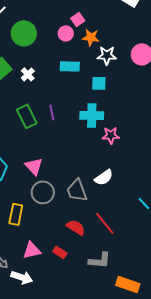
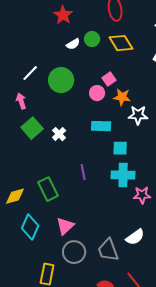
green circle: (24, 33) -> (61, 80), moved
cyan square: (99, 83) -> (120, 148), moved
green rectangle: (27, 116) -> (48, 189), moved
pink triangle: (34, 166) -> (65, 226), turned 30

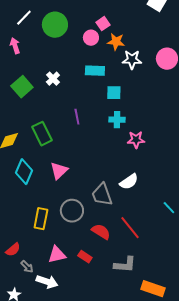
green square: (32, 128) -> (22, 87), moved
cyan cross: (123, 175) -> (117, 120), size x0.7
gray circle: (74, 252) -> (72, 211), moved

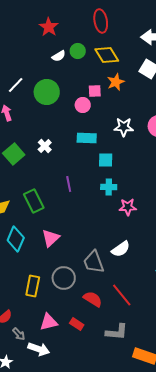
pink square: (103, 24) -> (95, 91), turned 32
orange star: (116, 42) -> (116, 82), moved, turned -30

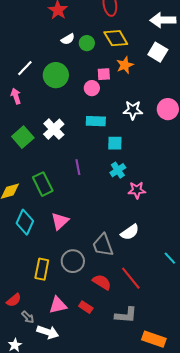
green circle: (78, 51) -> (87, 43), moved
white cross: (45, 146) -> (54, 129), size x1.5
cyan cross: (109, 187) -> (118, 170), turned -35

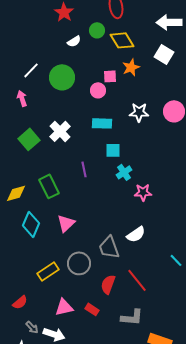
green circle: (87, 43) -> (97, 30), moved
cyan square: (115, 143) -> (113, 150), moved
yellow rectangle: (42, 269) -> (48, 271), turned 45
red semicircle: (102, 282) -> (108, 284), turned -102
gray arrow: (28, 317) -> (32, 327), moved

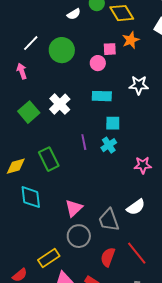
cyan cross: (124, 172) -> (109, 145), moved
pink triangle: (66, 223) -> (74, 208), moved
cyan diamond: (31, 224) -> (31, 197), turned -30
yellow rectangle: (48, 271) -> (49, 258), moved

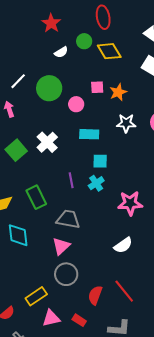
orange star: (131, 40) -> (118, 92), moved
pink circle: (98, 63) -> (76, 104), moved
pink star: (143, 165) -> (130, 203), size x1.4
gray trapezoid: (109, 220) -> (68, 219), moved, turned 120

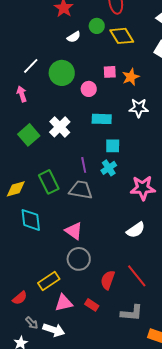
gray trapezoid: (68, 219) -> (81, 190), moved
pink triangle: (61, 246) -> (74, 231), turned -42

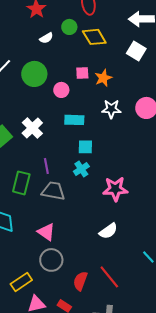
purple line: (84, 165) -> (46, 166), moved
green rectangle: (49, 182) -> (21, 183), turned 40

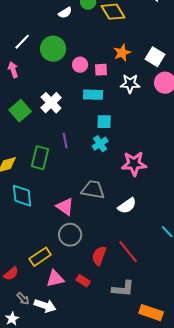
white square: (136, 51) -> (155, 57), moved
pink square: (82, 73) -> (101, 70), moved
gray trapezoid: (53, 191) -> (93, 190), moved

